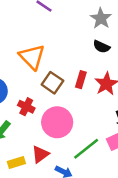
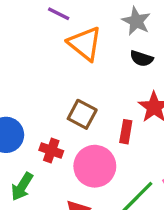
orange triangle: (32, 57) -> (85, 44), moved
red rectangle: (81, 80) -> (126, 132), moved

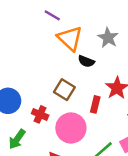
gray star: (136, 21) -> (108, 38), moved
black semicircle: (142, 59) -> (86, 61), moved

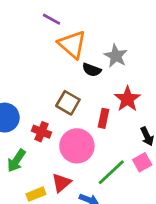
gray star: (108, 38) -> (116, 56), moved

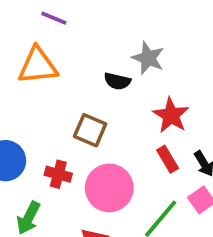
orange triangle: (72, 45) -> (38, 66), moved, turned -40
red rectangle: (103, 118) -> (168, 159), moved, turned -36

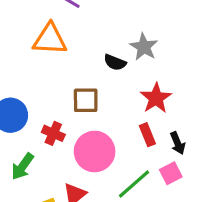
brown square: (90, 130) -> (86, 100), turned -32

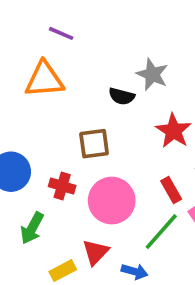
red rectangle: (147, 135) -> (171, 190), moved

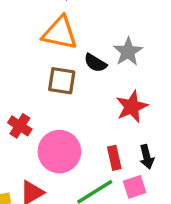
orange triangle: (44, 80) -> (60, 33), moved
brown square: (94, 144) -> (62, 81), moved

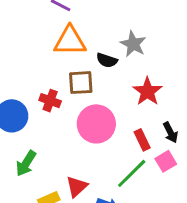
red cross: (20, 126) -> (50, 101), moved
pink circle: (59, 152) -> (96, 124), moved

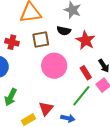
black semicircle: (107, 60) -> (64, 31), moved
red cross: (50, 101) -> (12, 42), moved

